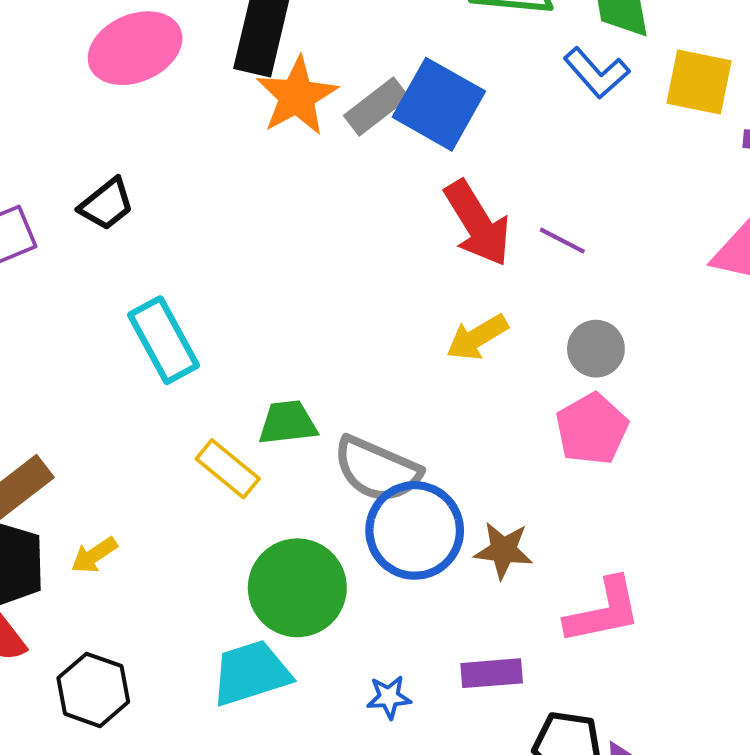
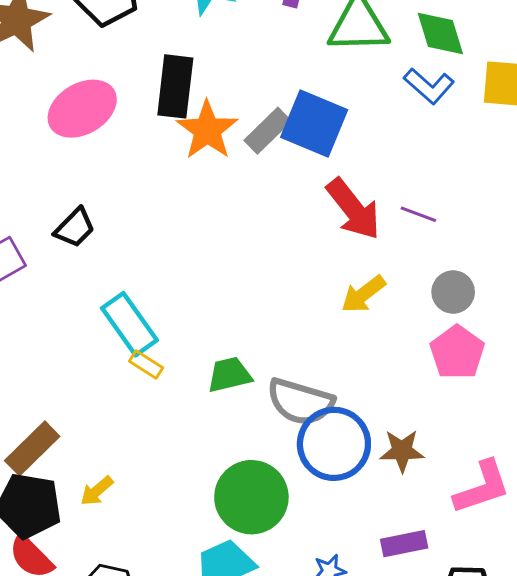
yellow rectangle: (228, 469) -> (146, 365), moved, size x0.7

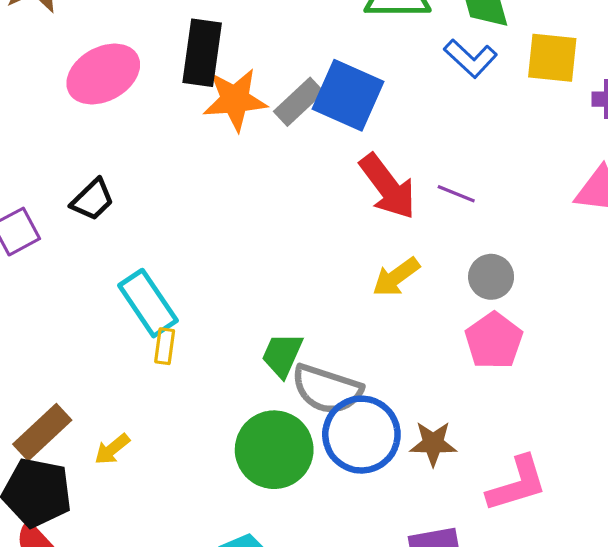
orange star: (207, 130) -> (235, 100), turned 30
yellow rectangle: (146, 365) -> (165, 346), turned 64
green trapezoid: (229, 375) -> (282, 355), moved, turned -54
yellow arrow: (97, 491) -> (112, 449), moved
green circle: (251, 497) -> (274, 450), moved

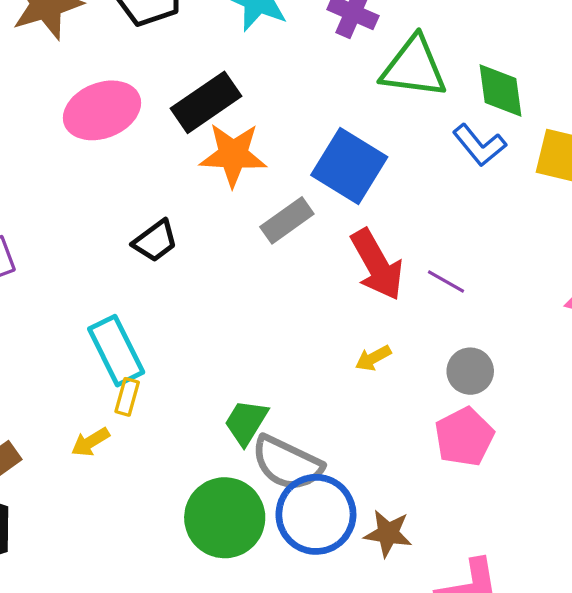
black rectangle: (202, 53) -> (206, 102), turned 40
gray rectangle: (299, 102) -> (287, 220), moved
black trapezoid: (93, 200) -> (155, 241), moved
yellow arrow: (396, 277) -> (373, 358), size x0.7
yellow arrow: (112, 449) -> (90, 442), moved

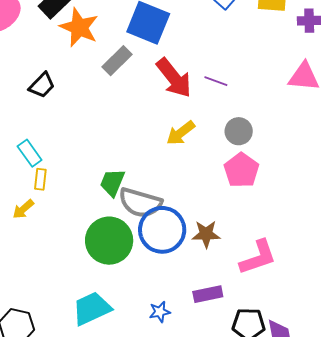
orange star: (233, 155) -> (79, 27), turned 30
cyan rectangle: (116, 351) -> (30, 153), size x0.7
yellow arrow: (373, 358) -> (181, 133), size x1.4

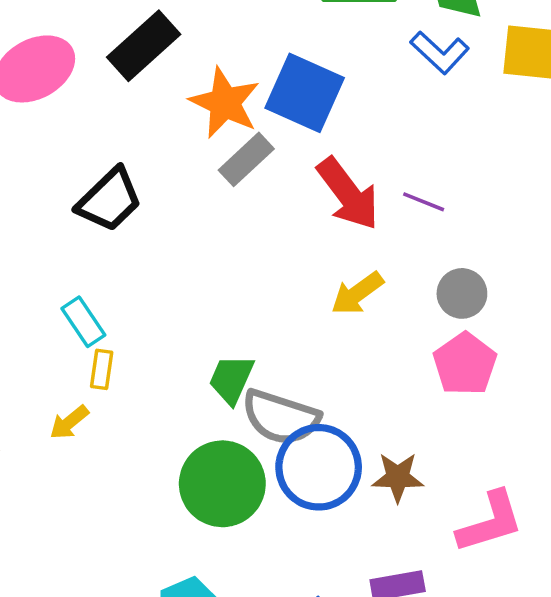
orange star: (79, 27) -> (225, 103), moved
black trapezoid: (42, 85) -> (109, 200), size x1.4

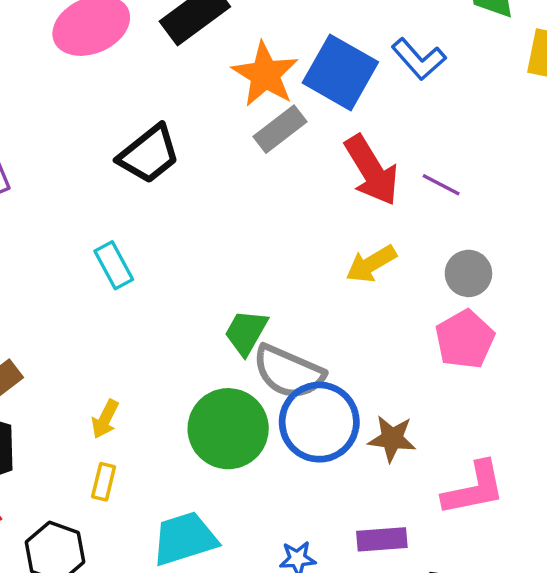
blue L-shape: (440, 52) -> (419, 59), moved
yellow rectangle: (102, 369) -> (104, 482), moved
yellow arrow: (69, 422) -> (105, 419), moved, turned -30

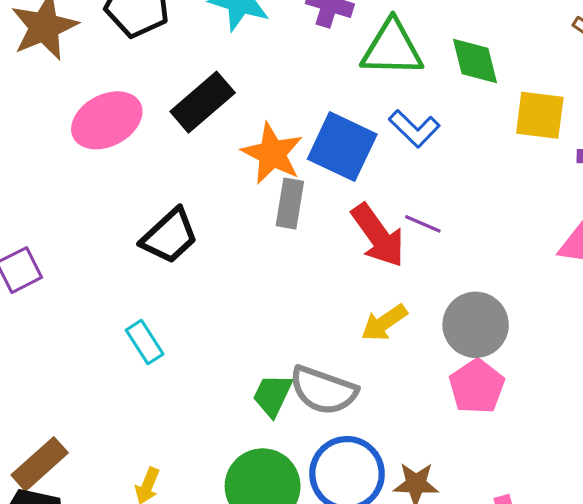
gray rectangle: (280, 129) -> (290, 204), turned -39
purple line: (441, 185) -> (423, 224), moved
gray circle: (468, 273) -> (476, 325), size x1.5
gray semicircle: (288, 372) -> (323, 390), moved

